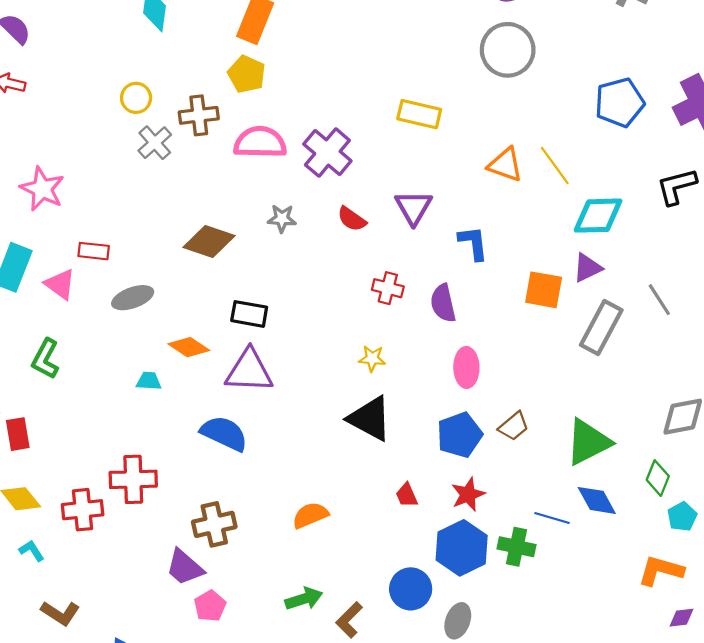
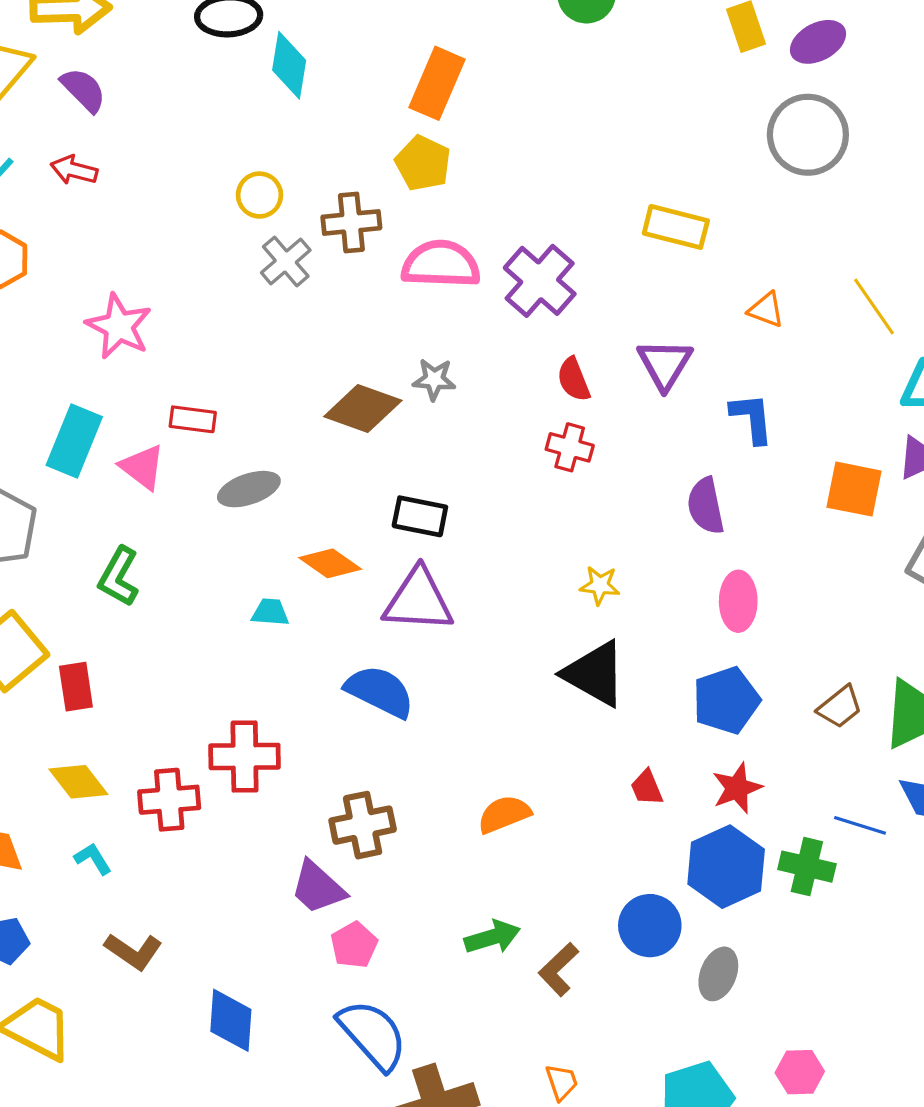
orange triangle: (505, 165) -> (766, 310), moved, size x0.7
gray star: (282, 218) -> (434, 379), moved
red semicircle: (352, 219) -> (574, 379), turned 32
red cross: (388, 288) -> (570, 447), moved
brown trapezoid: (514, 426) -> (840, 707), moved

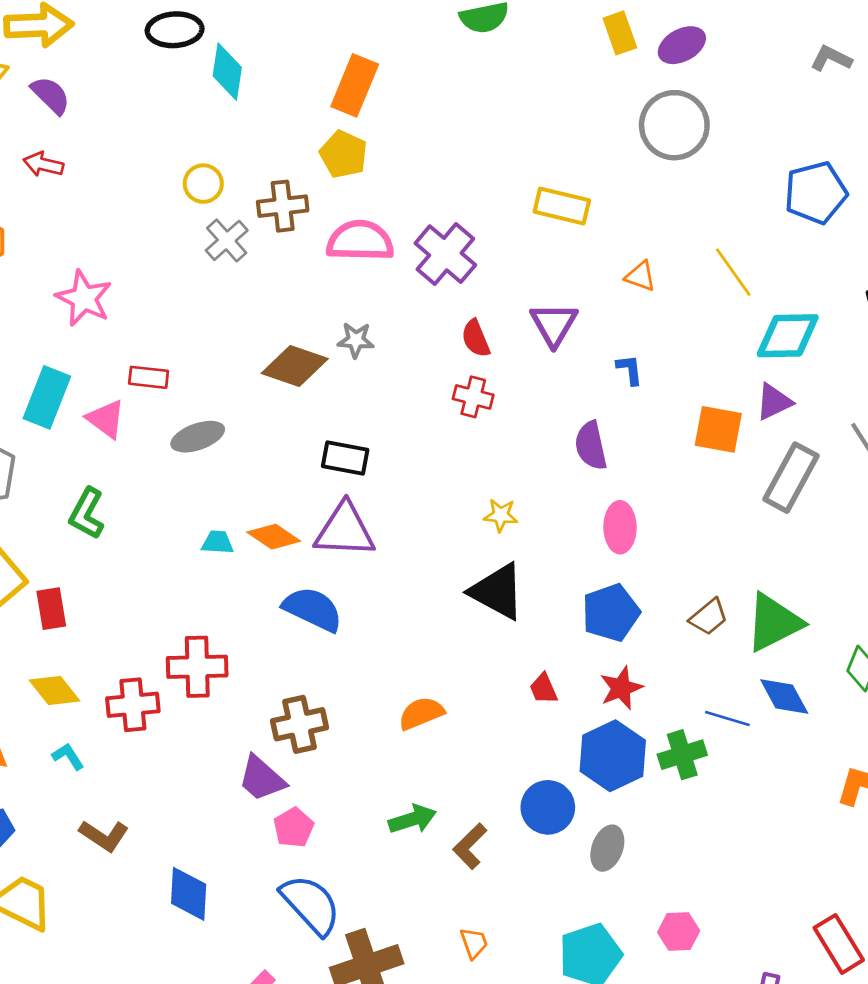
blue L-shape: (752, 418) -> (630, 370), size x0.7
orange diamond: (330, 563) -> (274, 537), moved
green cross: (807, 867) -> (682, 755), turned -30

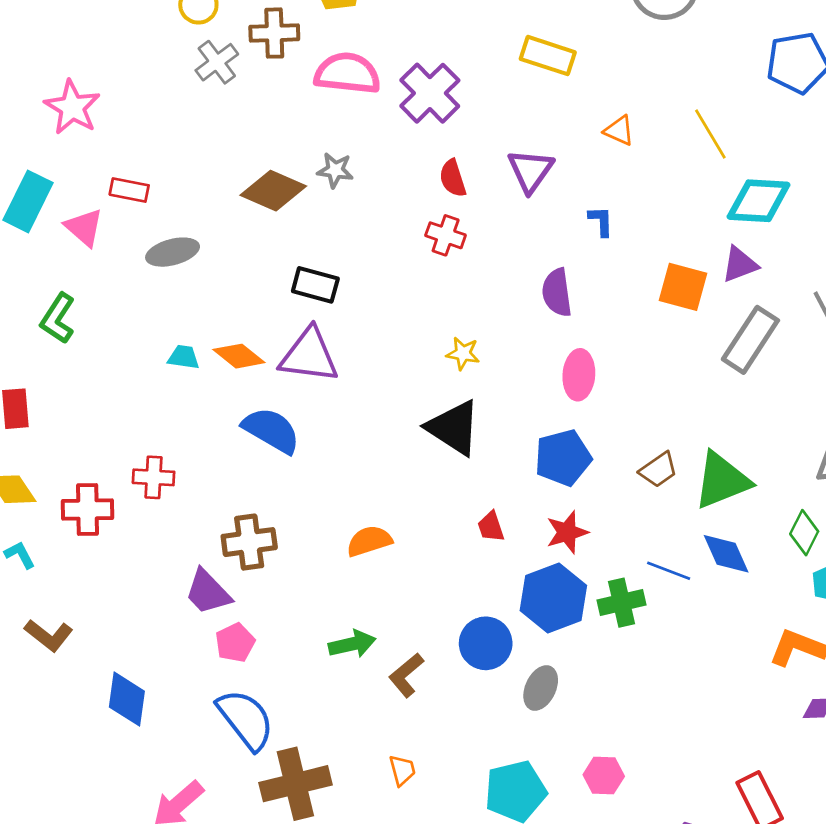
red cross: (197, 667) -> (154, 477), size x0.7

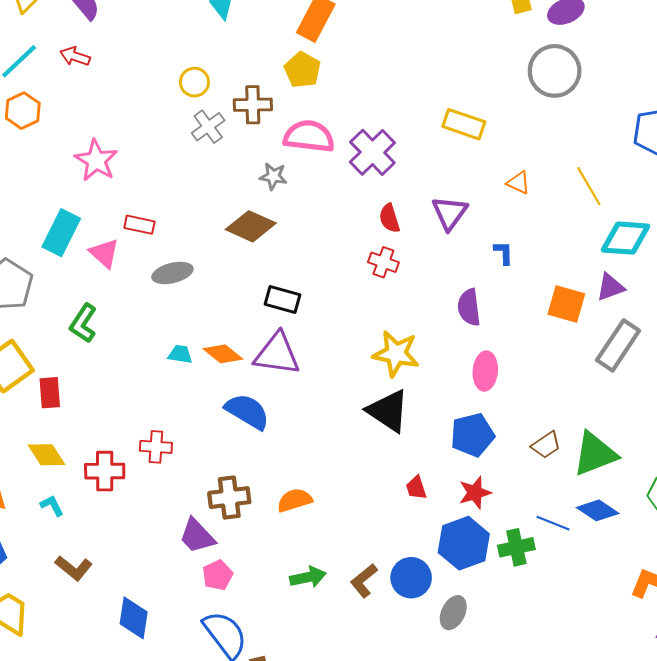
gray star: (335, 170) -> (273, 176), moved
yellow star: (463, 353) -> (396, 354), size x1.8
orange semicircle: (369, 541) -> (295, 500), moved
blue diamond: (726, 554) -> (598, 510), turned -33
brown L-shape: (406, 675) -> (364, 581), moved

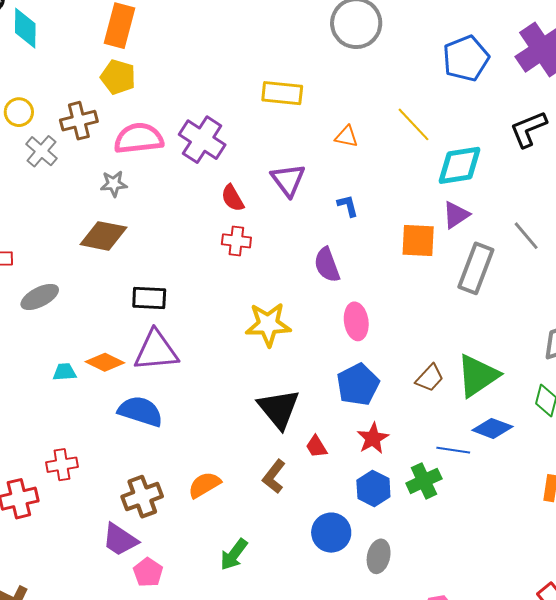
black triangle: (388, 411) -> (279, 409), moved, turned 30
blue hexagon: (464, 543) -> (373, 489), size x0.7
green arrow: (308, 577) -> (234, 554), turned 152
brown L-shape: (364, 581) -> (274, 476), moved

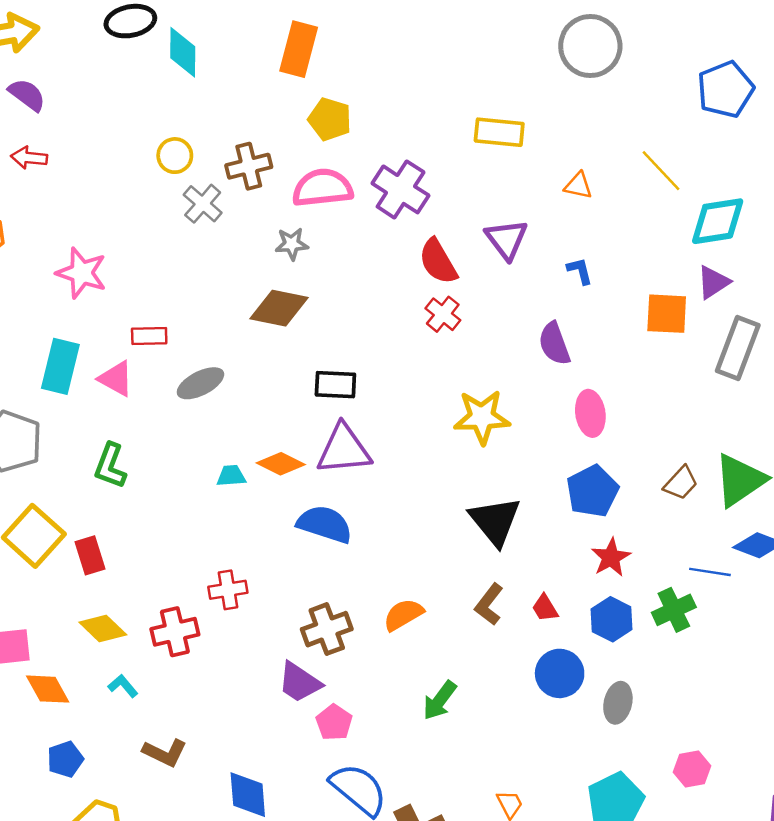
yellow pentagon: (118, 77) -> (330, 119), moved
red semicircle: (233, 198) -> (438, 261), size x1.4
red cross: (236, 241) -> (443, 314), turned 32
red trapezoid: (316, 447) -> (545, 608), moved

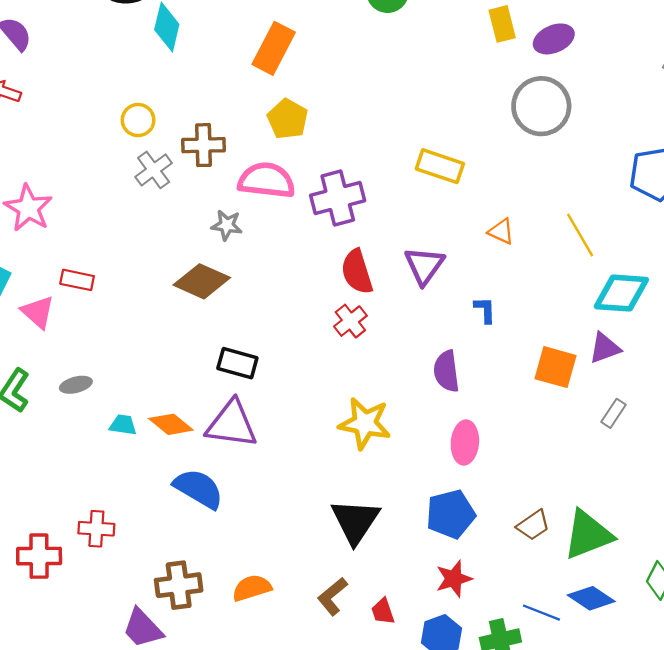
purple cross: (401, 189) -> (338, 198), turned 30
gray rectangle: (738, 348) -> (613, 413), size x0.5
gray ellipse: (200, 383) -> (76, 385), moved, size x0.7

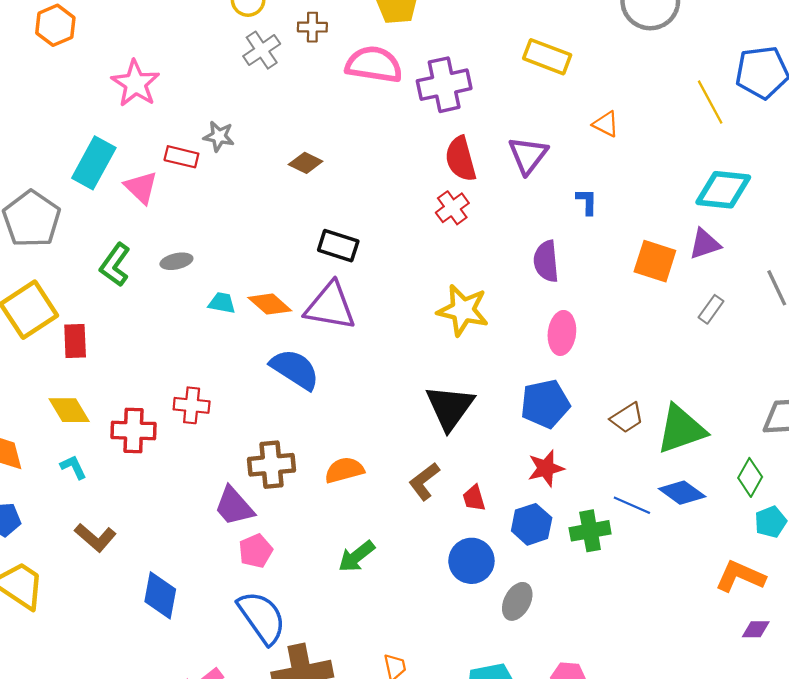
brown cross: (204, 145) -> (312, 27), size x0.7
gray star: (227, 225) -> (219, 136), moved
yellow line: (580, 235) -> (710, 102), moved
brown diamond: (202, 281) -> (306, 163), size x0.6

